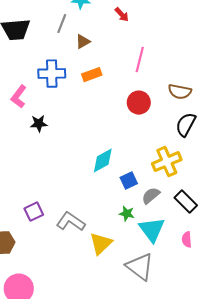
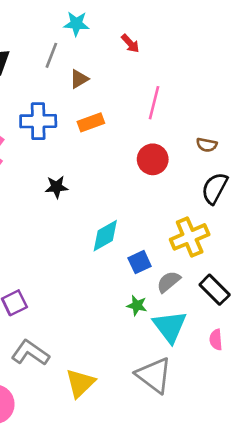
brown semicircle: (180, 92) -> (207, 145), size x0.7
black star: (39, 124) -> (57, 187), moved
gray L-shape: (71, 222) -> (30, 353), moved
yellow triangle: (101, 244) -> (80, 383), moved

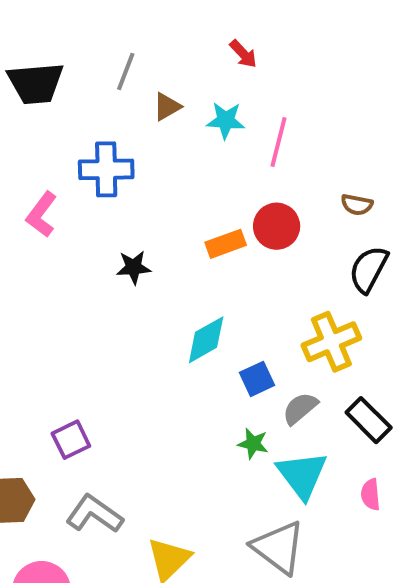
cyan star: (76, 24) -> (226, 120), moved
orange rectangle: (91, 122) -> (226, 244), moved

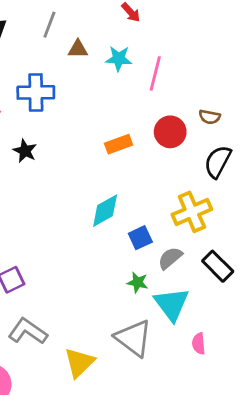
brown triangle: (167, 107) -> (78, 49), turned 30
red circle: (277, 226) -> (170, 132), moved
black star: (134, 267) -> (25, 151), moved, turned 30
pink semicircle: (371, 494) -> (199, 344), moved
gray triangle: (279, 547) -> (134, 338), moved

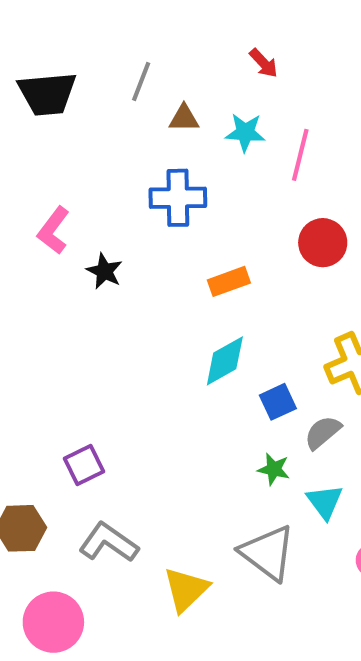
blue cross: (36, 92) -> (178, 198), moved
orange rectangle: (119, 144) -> (229, 281), moved
cyan triangle: (172, 304) -> (325, 502), size x0.7

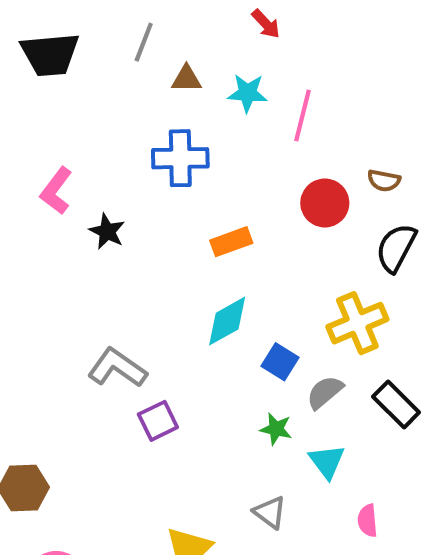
blue square: (278, 402) -> (280, 362), turned -33
purple square: (84, 465) -> (158, 421), moved
gray L-shape: (109, 543) -> (117, 368), moved
gray triangle: (268, 553) -> (270, 512), size x0.6

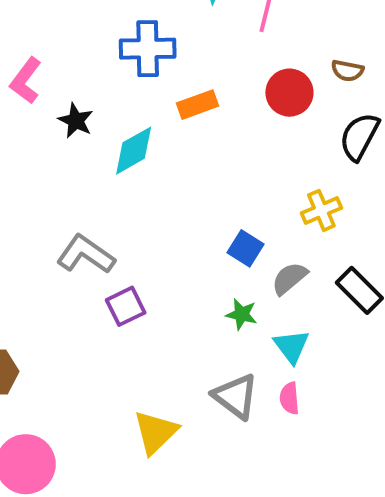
orange rectangle: (231, 242) -> (198, 105), moved
cyan diamond: (227, 321) -> (134, 151), moved
yellow cross: (357, 323) -> (321, 210), size x0.7
gray triangle: (270, 512) -> (236, 396), size x1.4
pink semicircle: (368, 521) -> (289, 398), moved

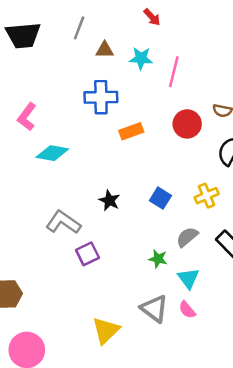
black star: (76, 121) -> (109, 200), moved
cyan diamond: (134, 151) -> (52, 153), moved, turned 40
blue square: (246, 248) -> (160, 198), moved
pink semicircle: (289, 398) -> (187, 310), turned -36

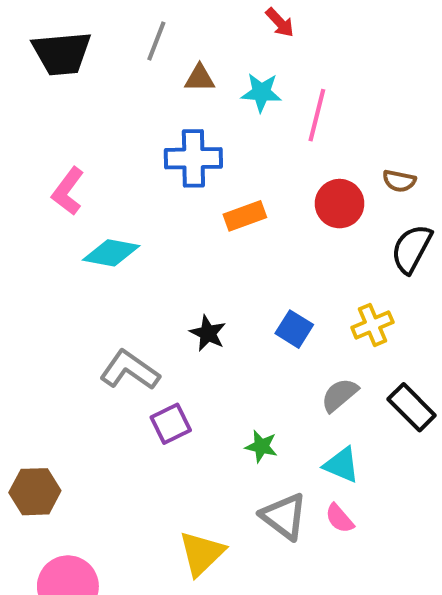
green star: (158, 259) -> (261, 446), moved
cyan triangle: (188, 278) -> (342, 465), turned -30

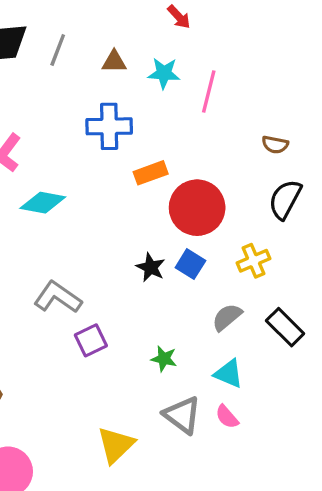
gray line: (156, 41) -> (58, 50), moved
red circle: (340, 204) -> (197, 208), moved, size x1.4
black star: (208, 333) -> (151, 267), moved

